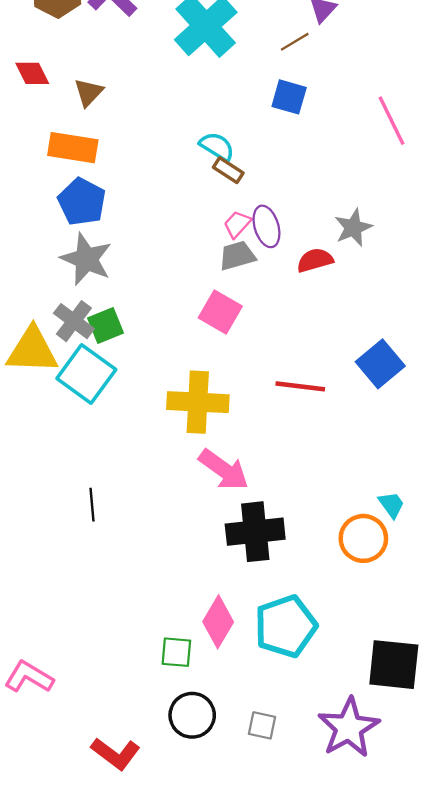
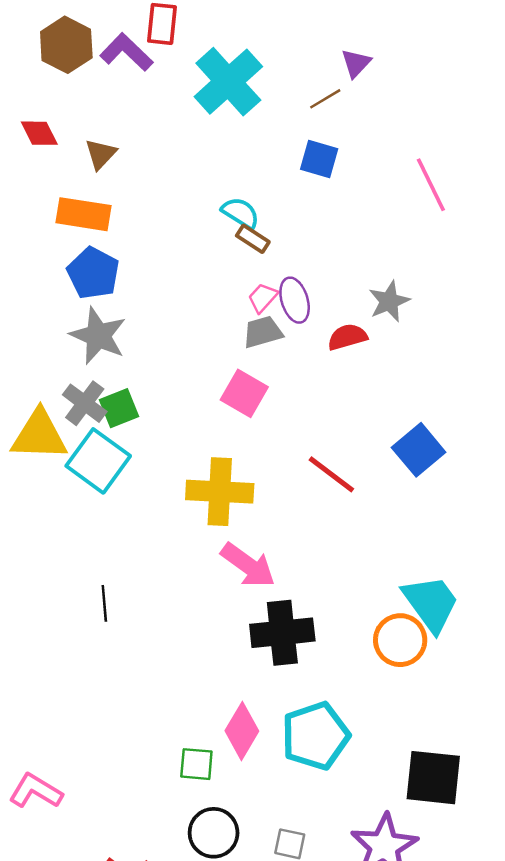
red line: (300, 386) -> (331, 474), turned 30
cyan trapezoid: (392, 505) -> (431, 603), size x2.0

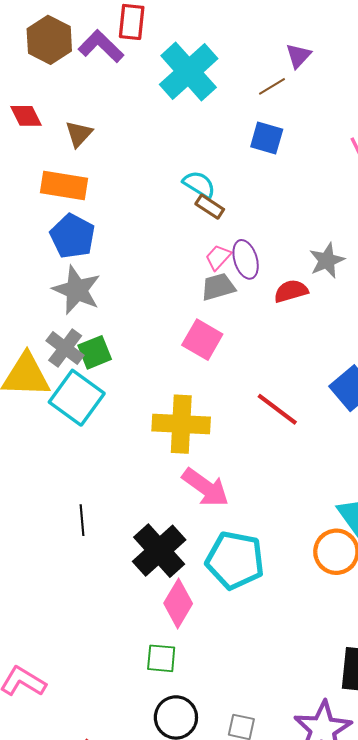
black cross: (282, 633) -> (159, 551), moved, turned -36
pink diamond: (242, 731) -> (178, 603), moved
cyan pentagon: (315, 736) -> (235, 560), moved, turned 30

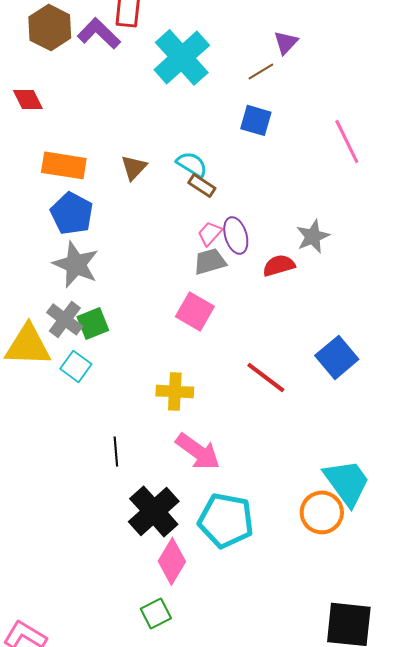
brown triangle: (79, 134) -> (134, 167), moved
cyan square: (77, 398) -> (76, 366), size x0.6
yellow cross: (181, 424) -> (175, 391), size x0.7
black line: (82, 520) -> (116, 451), moved
green square: (161, 658) -> (156, 613), turned -32

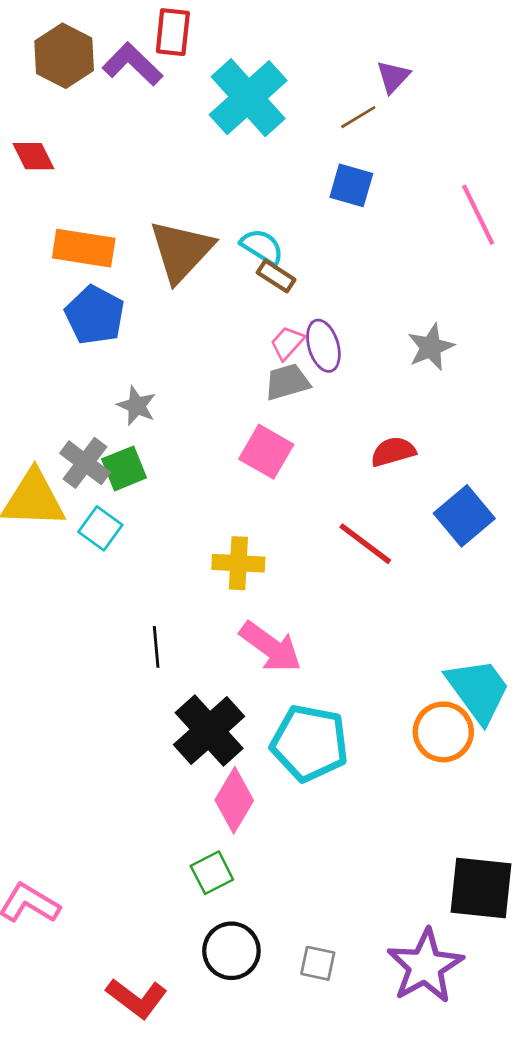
brown triangle: (134, 167) -> (181, 251), size x1.8
gray star: (76, 264) -> (137, 406), moved, size x0.6
red semicircle: (279, 265) -> (393, 452), moved

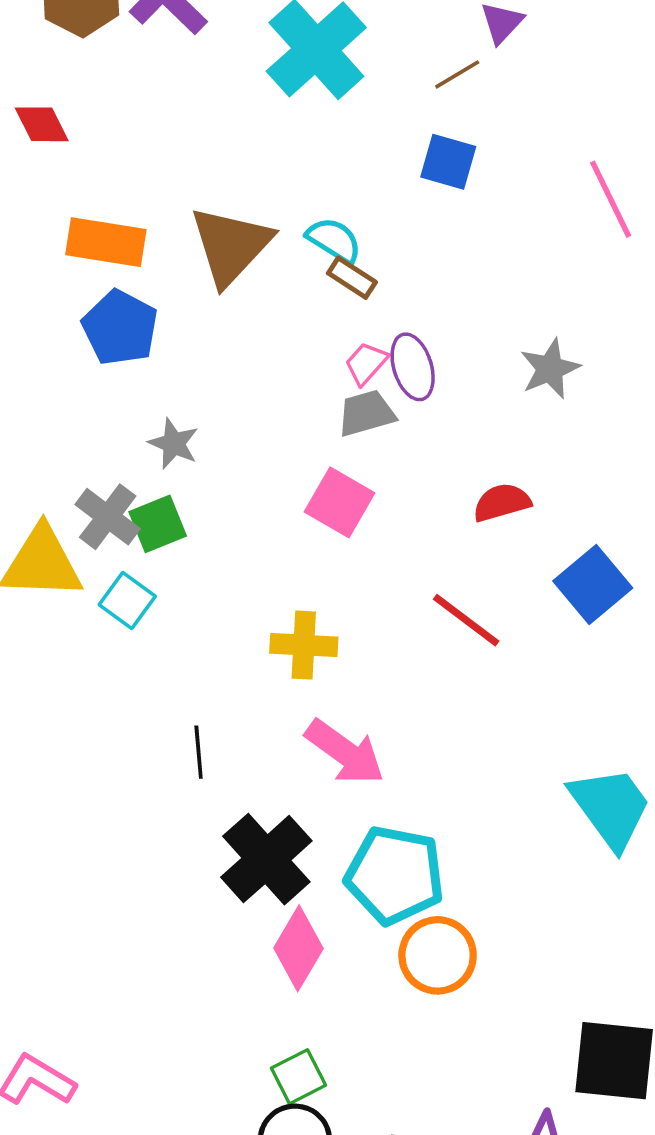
orange circle: (443, 732) -> (438, 955), moved
green square: (212, 873) -> (298, 1077), moved

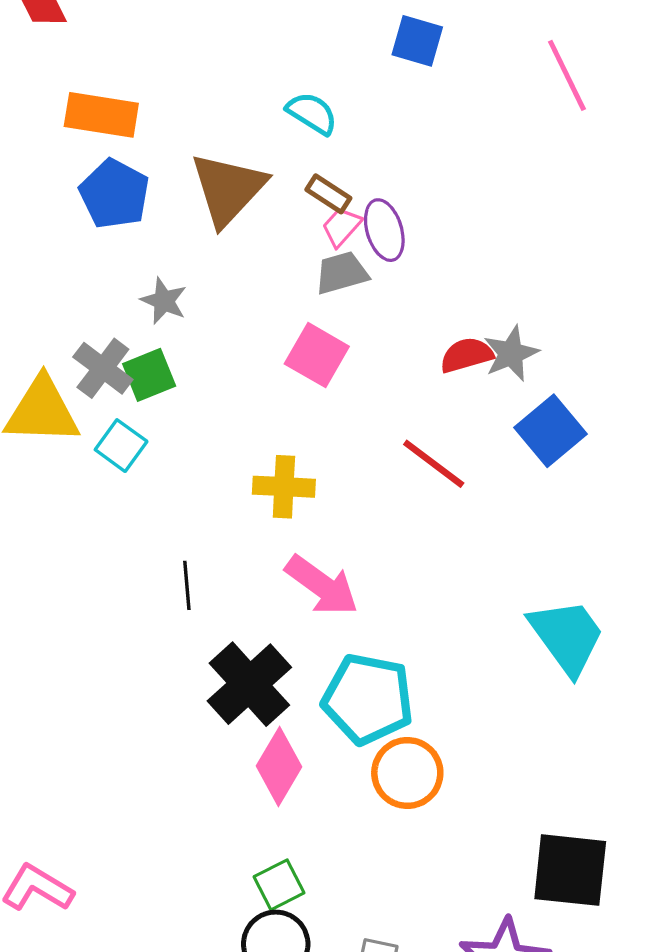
brown triangle: (231, 246) -> (228, 189), moved
brown rectangle: (352, 278) -> (328, 194), moved
gray star: (550, 369) -> (511, 353), moved

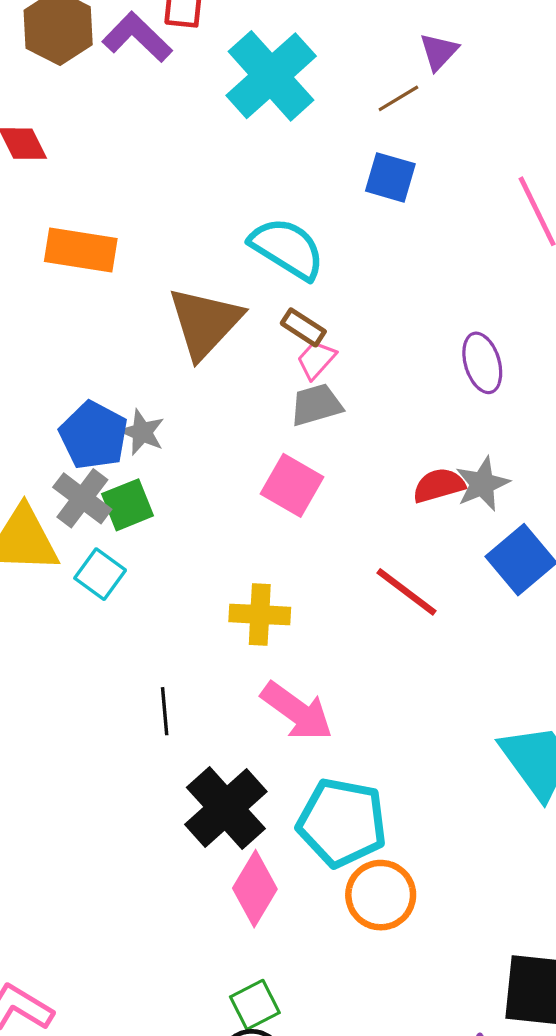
cyan semicircle: (312, 113) -> (287, 248), size x1.5
blue pentagon: (114, 194) -> (94, 435), moved
purple ellipse: (384, 230) -> (482, 363), moved

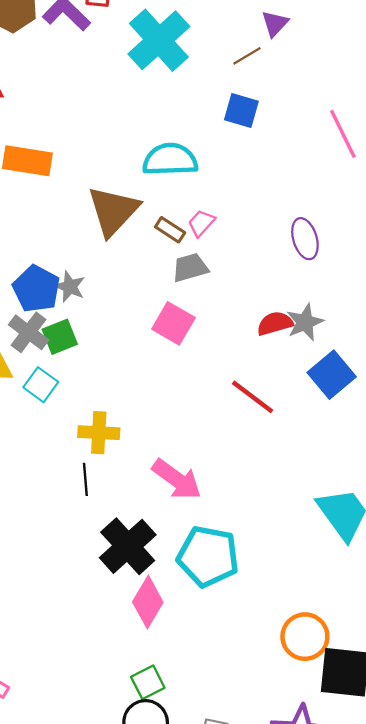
cyan semicircle: (287, 248) -> (170, 160), turned -34
brown rectangle: (303, 327) -> (170, 230), moved
pink trapezoid: (316, 360) -> (201, 223), moved
yellow cross: (260, 614) -> (99, 433), moved
orange circle: (381, 895) -> (305, 637), moved

